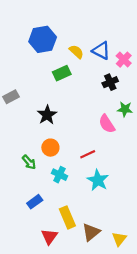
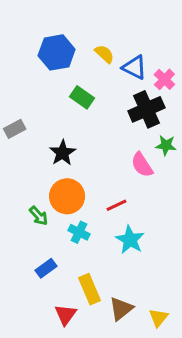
yellow semicircle: (76, 52) -> (104, 54), moved
green rectangle: (62, 73) -> (82, 97), turned 60
black cross: (110, 82) -> (146, 109), size x1.6
orange circle: (50, 148) -> (67, 196), size x1.5

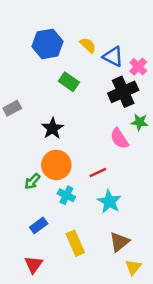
green arrow: (39, 216) -> (32, 181), turned 84
brown triangle: (121, 309) -> (119, 242), moved
red triangle: (66, 315) -> (34, 265), moved

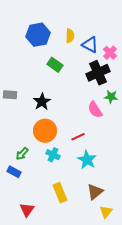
yellow semicircle: (88, 45) -> (70, 36), turned 48
gray rectangle: (12, 108) -> (10, 95), moved, turned 32
green arrow: (32, 181) -> (22, 154), moved
blue rectangle: (39, 225) -> (14, 172), moved, turned 64

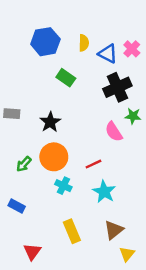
pink cross: (110, 53) -> (132, 49), moved
green arrow: (22, 154) -> (24, 164), moved

